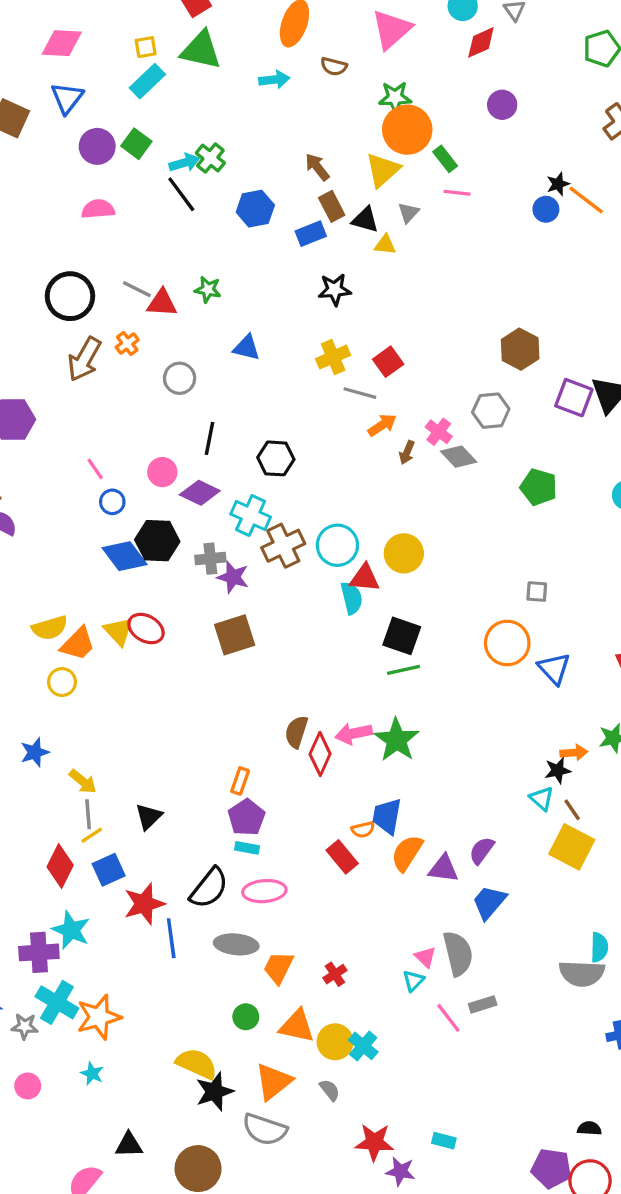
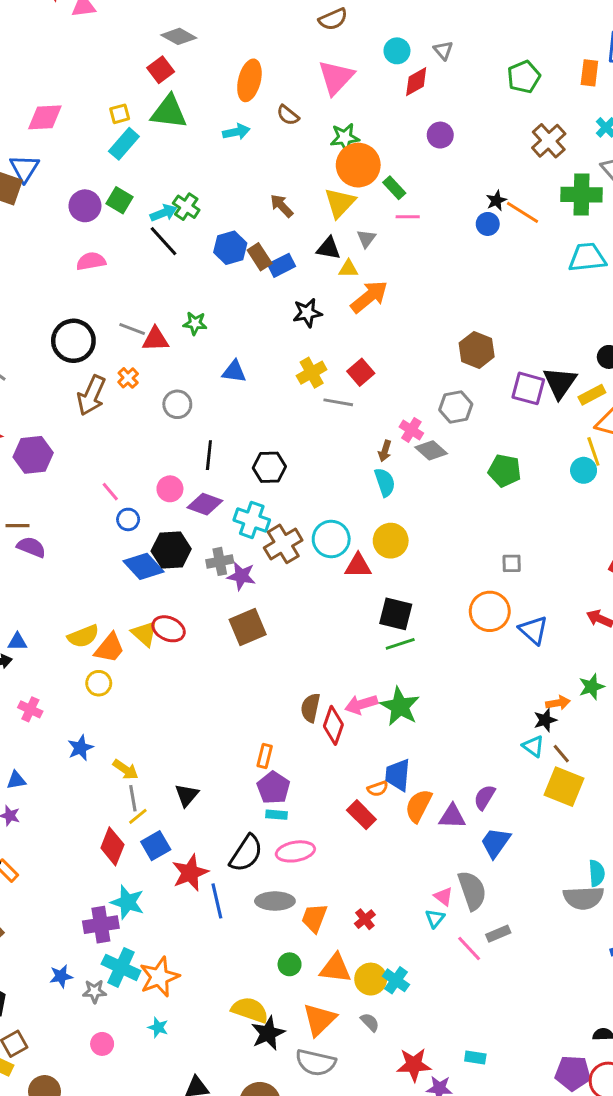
brown semicircle: (334, 66) -> (288, 115), turned 30
blue triangle: (67, 98) -> (24, 168), moved
brown rectangle: (332, 206) -> (260, 257), moved
orange arrow: (382, 425) -> (369, 297), moved, size x1.5
cyan semicircle: (352, 598) -> (385, 482), moved

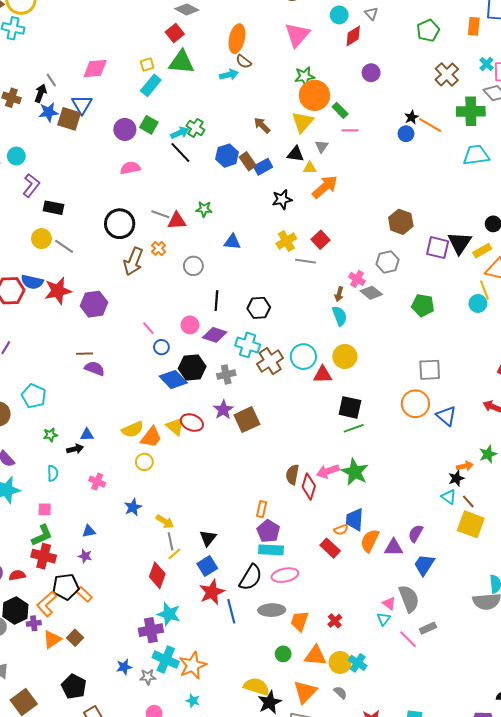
brown semicircle: (288, 115) -> (244, 62), moved
gray square: (512, 563) -> (430, 370), size x1.6
purple star: (241, 576) -> (223, 410), moved, turned 30
cyan rectangle: (276, 815) -> (271, 550), size x1.6
blue square: (156, 846) -> (207, 566), moved

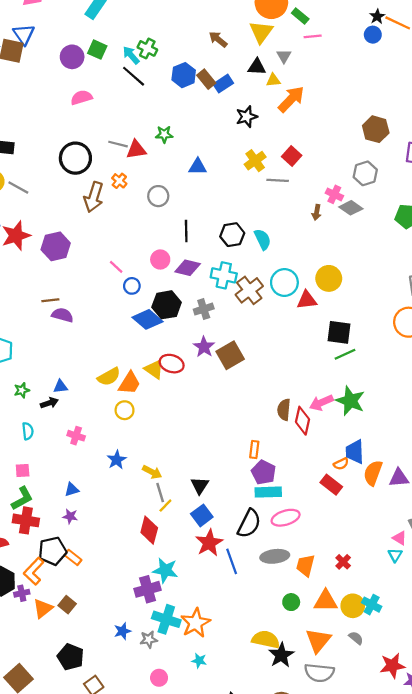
cyan arrow: (180, 133) -> (131, 55), turned -102
cyan semicircle: (340, 316) -> (263, 239), moved

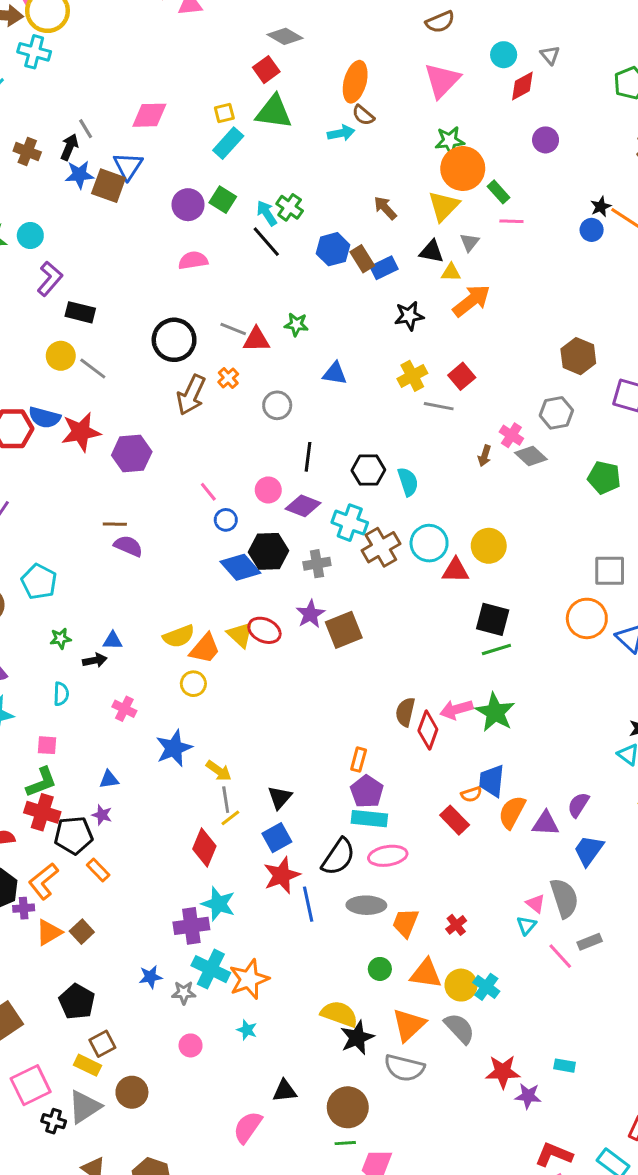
blue star: (117, 460) -> (174, 748), size x1.4
black pentagon: (52, 551) -> (74, 835), moved
gray semicircle: (356, 638) -> (459, 1028), size x1.6

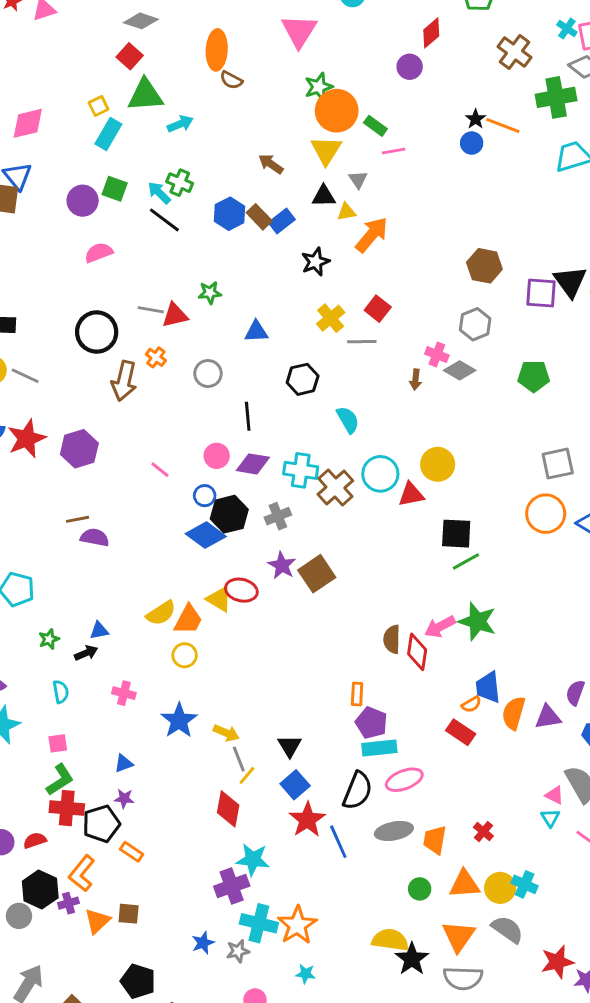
red diamond: (522, 86) -> (431, 33), moved
cyan arrow: (341, 133) -> (180, 124), moved
black hexagon: (368, 470) -> (303, 379), moved
blue circle: (226, 520) -> (205, 496), moved
brown square: (82, 932) -> (129, 914), turned -30

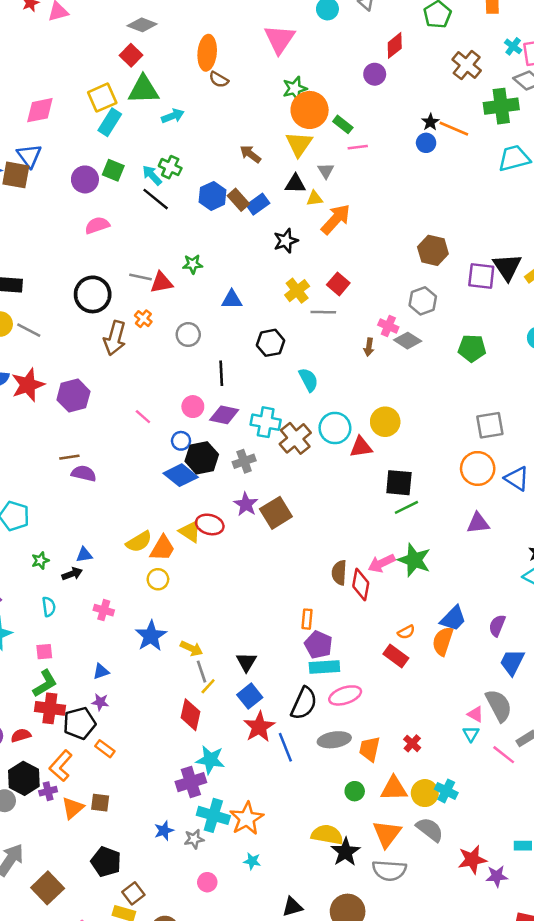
yellow square: (99, 106) -> (102, 98), size x1.6
blue trapezoid: (488, 687) -> (453, 618), moved, turned -132
purple triangle: (548, 717) -> (478, 523), moved

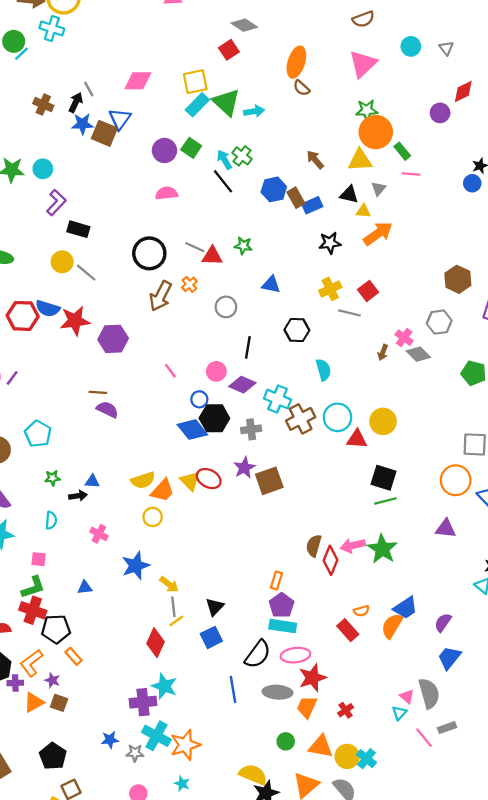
green triangle: (143, 90) -> (226, 102), moved, turned 32
yellow triangle: (299, 144) -> (360, 160), turned 40
purple star: (100, 702) -> (52, 680), moved
red star: (259, 727) -> (312, 678), moved

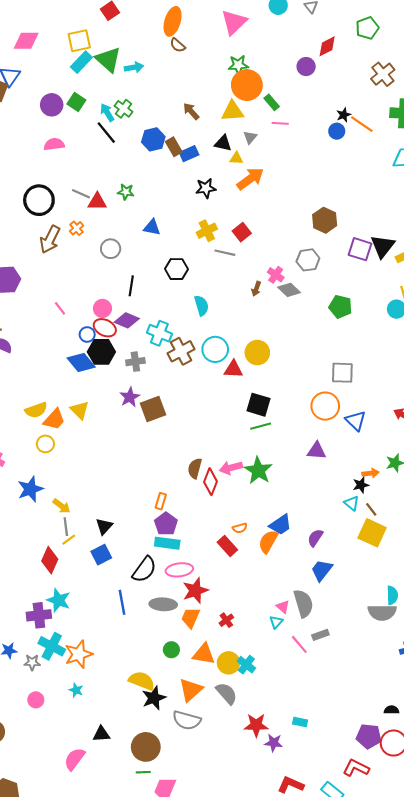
red ellipse: (209, 479) -> (105, 328), moved

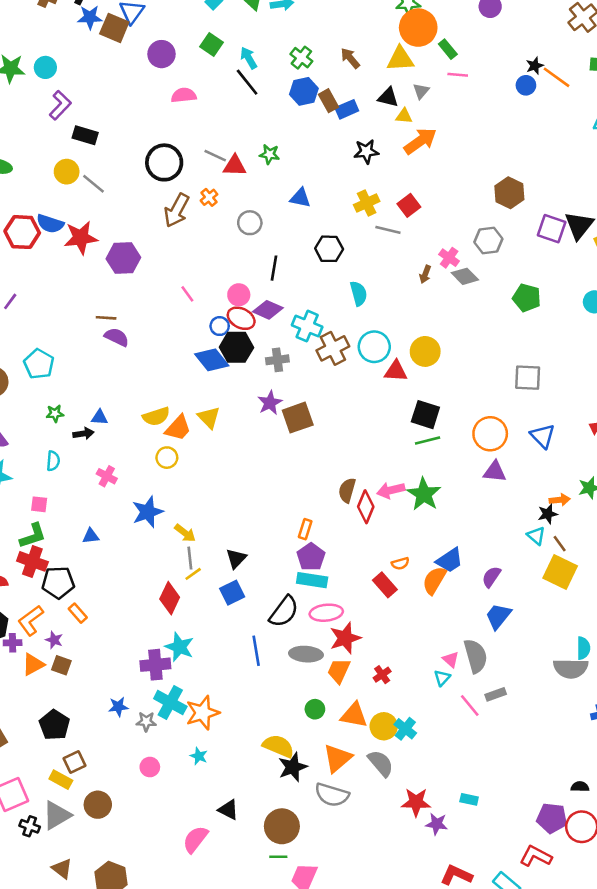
purple circle: (52, 105) -> (161, 54), moved
green cross: (123, 109) -> (301, 58), moved
orange circle: (325, 406) -> (490, 434), moved
black triangle: (101, 734) -> (228, 810), turned 30

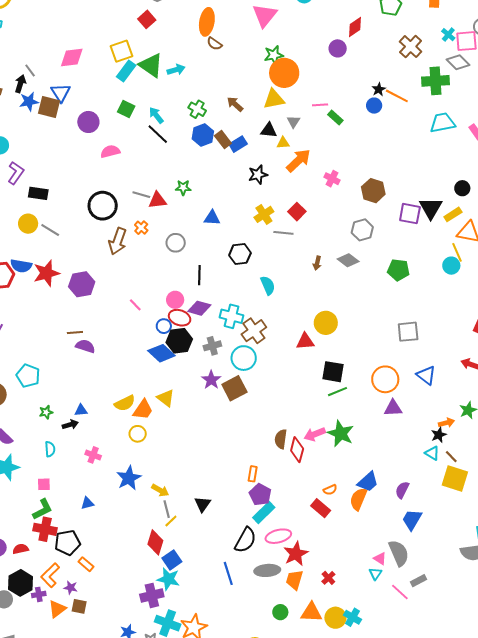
green rectangle: (448, 49) -> (335, 118), moved
pink cross: (449, 258) -> (332, 179), moved
cyan circle: (374, 347) -> (244, 358), moved
cyan rectangle: (312, 580) -> (264, 513), turned -45
blue square: (232, 593) -> (172, 560), moved

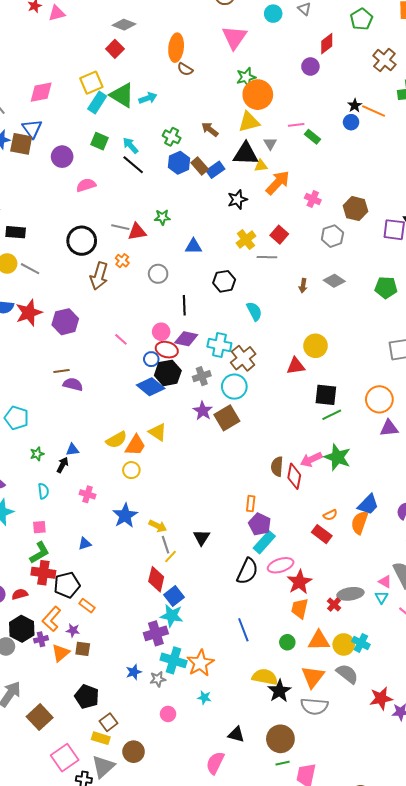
black triangle: (269, 130) -> (246, 154), size x1.5
gray hexagon: (362, 230) -> (332, 236), moved
black arrow: (70, 425) -> (63, 465), turned -42
gray ellipse: (267, 570) -> (350, 594), moved
blue line: (228, 573) -> (243, 630), moved

